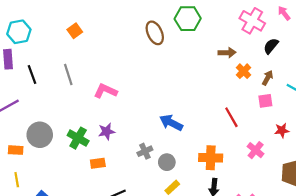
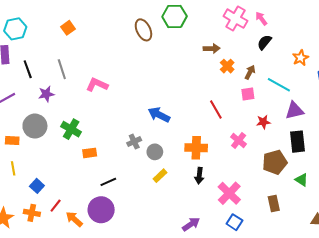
pink arrow: (284, 13) -> (261, 19), moved
black semicircle: (271, 46) -> (264, 42), moved
purple star: (107, 131) -> (46, 94), moved

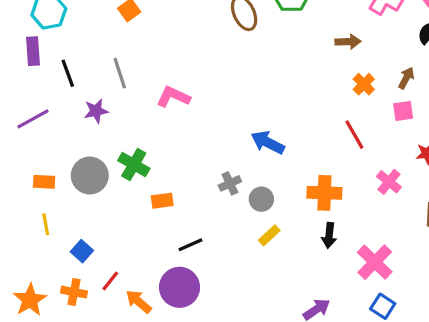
orange cross: (227, 66) -> (364, 84), moved
gray circle: (35, 126) -> (90, 176), moved

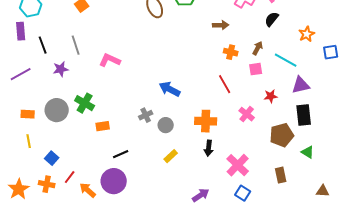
orange cross: (364, 84) -> (231, 52), turned -32
yellow rectangle: (269, 235) -> (171, 156), moved

